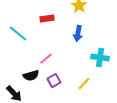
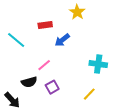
blue arrow: (78, 34) -> (62, 40), moved, turned 42
yellow line: (84, 84) -> (89, 94), moved

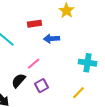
blue arrow: (62, 40) -> (52, 39), turned 35
black semicircle: (29, 82) -> (19, 81), turned 147

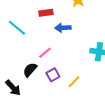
yellow line: (79, 93) -> (74, 82), moved

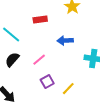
blue arrow: (63, 28) -> (65, 41), moved
black semicircle: (30, 70) -> (12, 60), moved

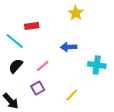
red rectangle: (40, 20) -> (32, 26), moved
purple square: (47, 82) -> (38, 88), moved

